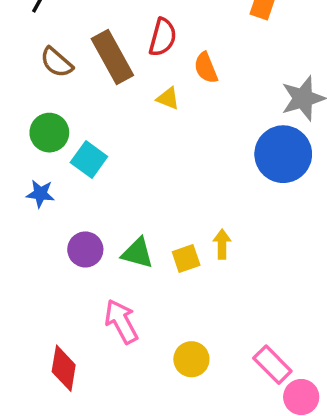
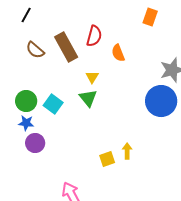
yellow triangle: (168, 98) -> (92, 77), moved, turned 40
green circle: (49, 133) -> (26, 101), moved
purple circle: (85, 249) -> (35, 143), moved
green triangle: (137, 253) -> (88, 98), moved, turned 36

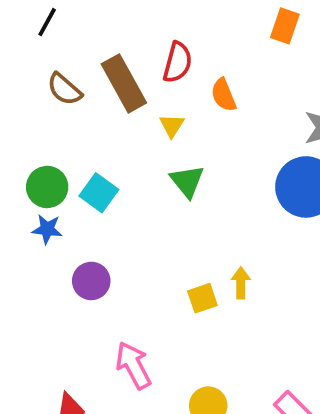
yellow triangle: (92, 77) -> (172, 126), moved
green triangle: (88, 98) -> (187, 181), moved
purple circle: (35, 143) -> (91, 281), moved

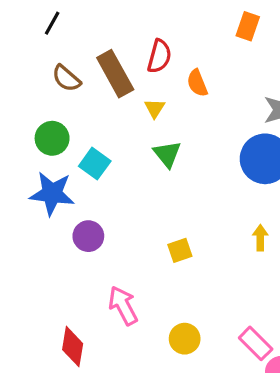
green circle: (47, 187) -> (52, 138), moved
blue star: (47, 229) -> (52, 194), size x1.8
yellow arrow: (241, 283) -> (260, 238), moved

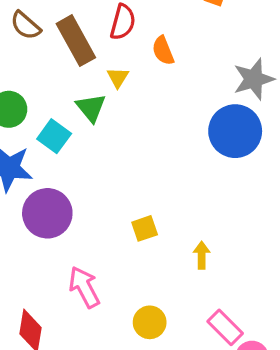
brown semicircle: (66, 78) -> (26, 25), moved
green triangle: (167, 154) -> (91, 108), moved
purple circle: (88, 236) -> (47, 213), size x1.5
yellow arrow: (260, 238) -> (202, 255), moved

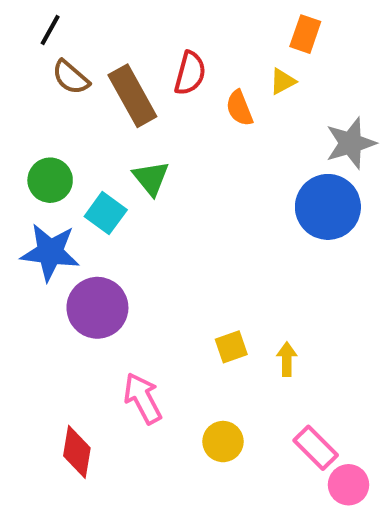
yellow triangle: (118, 77) -> (283, 81), moved, turned 30
yellow square: (145, 228) -> (231, 347), moved

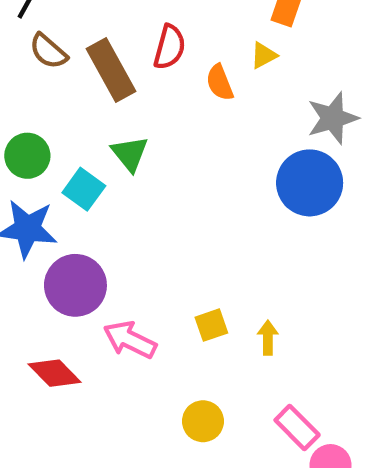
pink arrow: (143, 398) -> (130, 340), moved, turned -36
red diamond: (77, 452) -> (55, 373), moved, turned -54

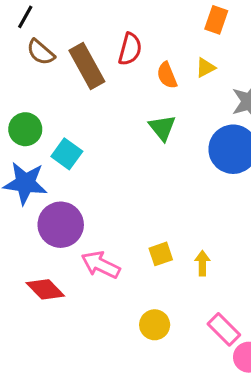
yellow triangle: (264, 55) -> (205, 68), moved
green triangle: (130, 154) -> (162, 128), moved

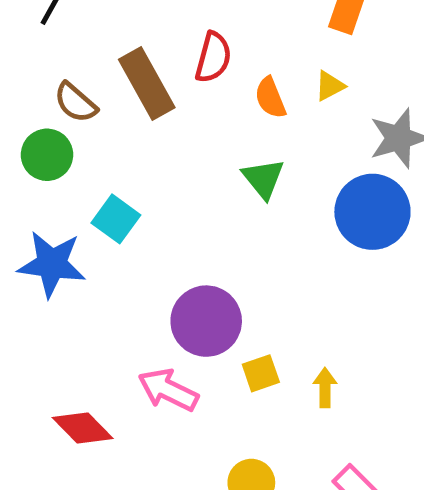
brown semicircle: (41, 52) -> (76, 102), moved
green circle: (25, 129) -> (47, 155), moved
purple circle: (61, 225) -> (206, 321), moved

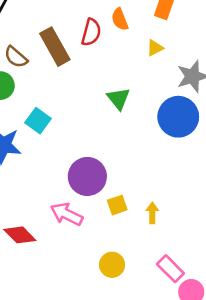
orange semicircle: (270, 98) -> (120, 19), moved

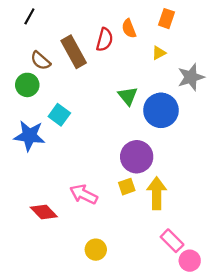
blue circle: (178, 117) -> (161, 110), moved
purple circle: (87, 176) -> (137, 157), moved
yellow arrow: (152, 213) -> (157, 193), size x1.8
yellow circle: (112, 265) -> (96, 250), moved

